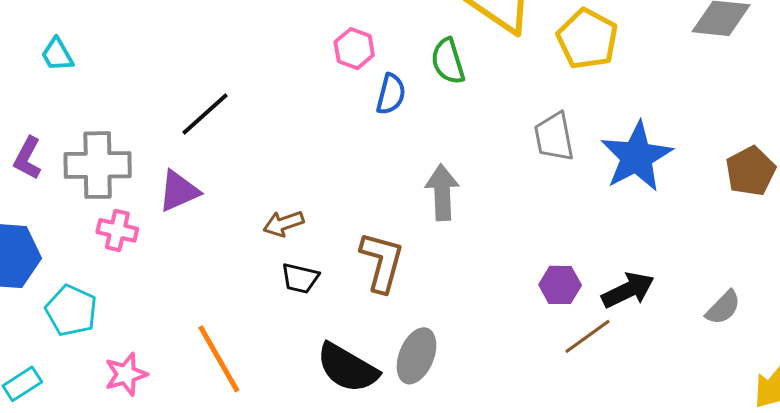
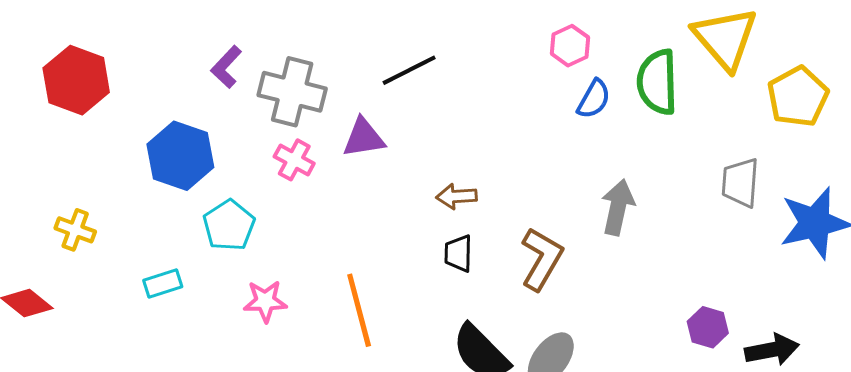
green semicircle: (448, 61) -> (657, 82), size x1.4
black trapezoid: (300, 278) -> (458, 253), turned 63

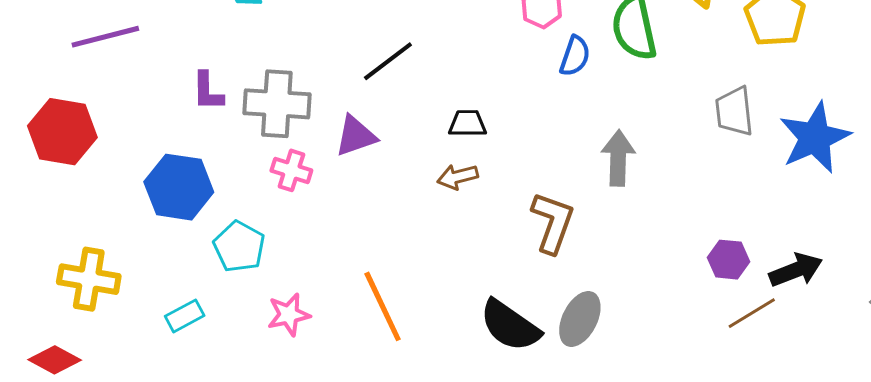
purple L-shape: (226, 67) -> (208, 91), turned -33
yellow cross: (75, 230) -> (89, 279), size x1.5
black trapezoid: (458, 253) -> (467, 123), moved, turned 99

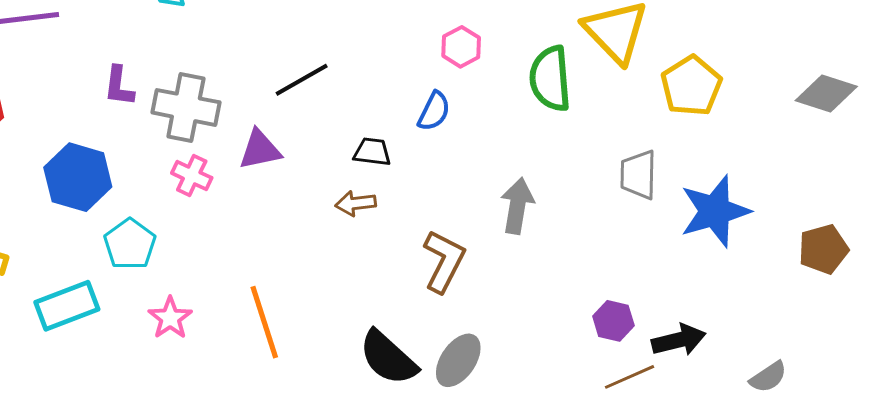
blue semicircle: (575, 56) -> (434, 111), moved
pink star: (289, 315) -> (170, 318), turned -30
cyan rectangle: (185, 316) -> (67, 306), size x1.6

